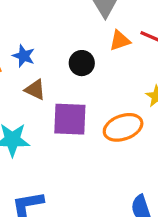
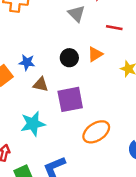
orange triangle: (120, 41) -> (95, 54), moved
orange ellipse: (123, 127) -> (96, 132), moved

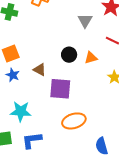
blue star: (27, 62) -> (13, 75), moved
cyan star: (33, 124) -> (21, 111), moved

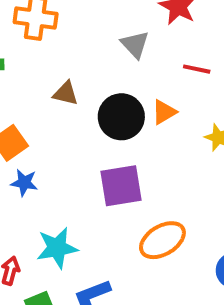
black circle: (69, 55) -> (121, 117), size x1.5
brown triangle: (40, 70) -> (66, 93), moved

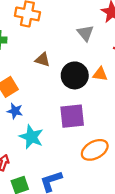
orange triangle: (164, 112) -> (100, 74), turned 35
cyan star: (57, 248) -> (31, 137), moved, turned 30

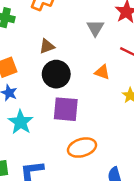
brown triangle: (43, 60) -> (47, 46), turned -49
black circle: (75, 75) -> (56, 74), moved

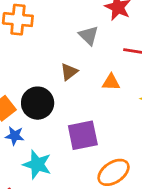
brown triangle: (47, 46) -> (69, 72), moved
black circle: (56, 74) -> (38, 103), moved

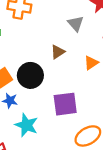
orange triangle: (111, 82) -> (91, 63), turned -40

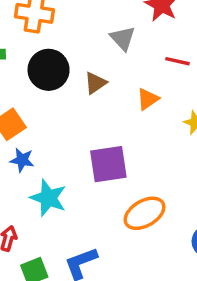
black circle: (30, 75) -> (49, 70), moved

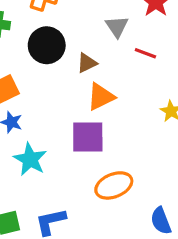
red line: (177, 61) -> (145, 53), moved
orange triangle: (148, 99) -> (101, 97), moved, size x1.4

